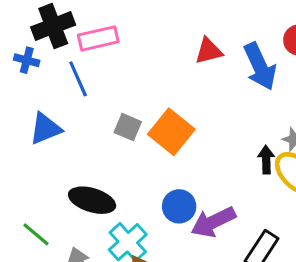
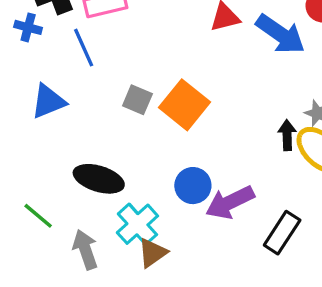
blue arrow: (260, 66) -> (280, 34), turned -30

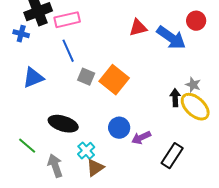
blue line: (84, 48) -> (68, 51), moved
purple arrow: (230, 202) -> (141, 138), size x0.7
cyan cross: (137, 224) -> (86, 151), size x0.7

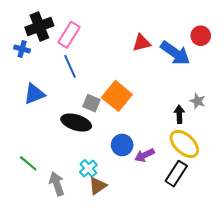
pink rectangle: (67, 20) -> (69, 35), turned -45
gray square: (86, 77) -> (91, 103), moved
yellow ellipse: (195, 107) -> (184, 144), moved
black ellipse: (63, 124) -> (76, 123), moved

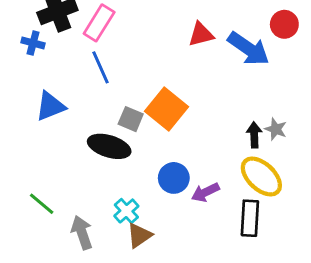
gray star: (198, 101) -> (276, 129), moved
black rectangle: (176, 174) -> (250, 218), turned -30

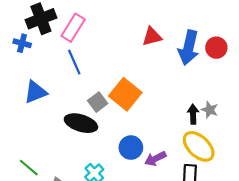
red circle: (284, 24) -> (216, 48), moved
blue arrow: (248, 49) -> (189, 48), turned 68
gray square: (131, 119) -> (98, 102), turned 30

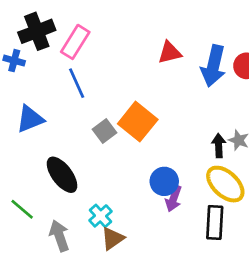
black ellipse: (81, 123) -> (62, 175), moved, turned 36
blue circle: (131, 148) -> (164, 181), moved
purple arrow: (155, 159) -> (174, 199), turned -45

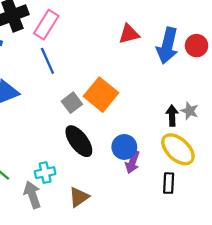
black ellipse: (62, 175) -> (79, 141), moved
cyan cross: (101, 216) -> (45, 173), moved, turned 30
black rectangle: (215, 223) -> (169, 183), size x0.7

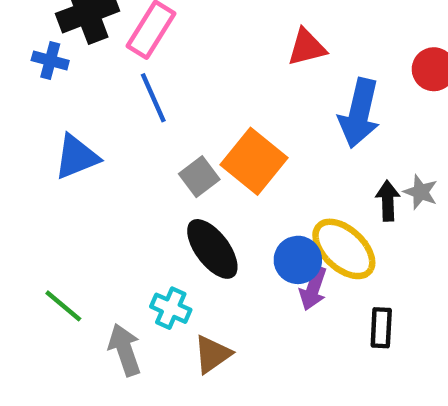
blue arrow: (167, 46) -> (359, 113), moved
yellow ellipse: (178, 149) -> (344, 249), moved
cyan cross: (45, 173) -> (171, 308), moved, turned 36

